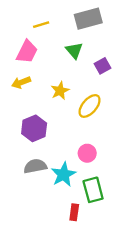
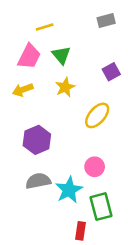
gray rectangle: (88, 19) -> (106, 21), moved, size x0.6
green triangle: (74, 51) -> (61, 55), moved
yellow star: (60, 91) -> (65, 87), moved

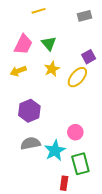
yellow line: (45, 27) -> (39, 11), moved
yellow ellipse: (97, 115) -> (77, 77), moved

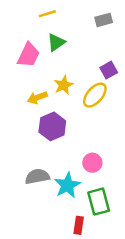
green triangle: (49, 43) -> (56, 42), moved, turned 35
yellow arrow: (18, 71) -> (37, 98), moved
purple hexagon: (29, 111) -> (52, 126), moved

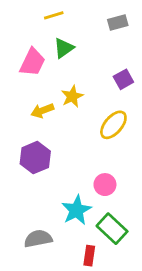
yellow ellipse: (95, 95) -> (113, 125), moved
purple hexagon: (52, 126) -> (35, 158), moved
gray semicircle: (37, 176) -> (38, 239), moved
green rectangle: (99, 202) -> (112, 229), turned -32

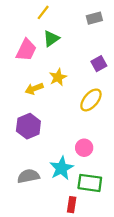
yellow line: (54, 15) -> (43, 12), turned -35
green rectangle: (112, 229) -> (90, 183), turned -35
gray semicircle: (38, 239) -> (28, 176), moved

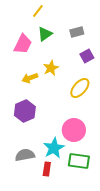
gray rectangle: (94, 18) -> (77, 32), moved
pink circle: (84, 148) -> (74, 130), size x1.5
red rectangle: (72, 205) -> (47, 169), moved

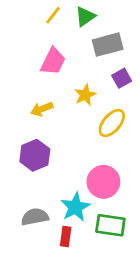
gray rectangle: (77, 32) -> (108, 45), size x1.5
green triangle: (45, 34) -> (85, 17), moved
pink trapezoid: (23, 44) -> (53, 61), moved
yellow star: (51, 68) -> (85, 95), moved

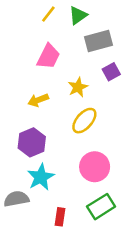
yellow ellipse: (112, 123) -> (84, 121), moved
cyan star: (75, 207) -> (41, 177), moved
gray semicircle: (35, 217) -> (16, 199), moved
green rectangle: (110, 225) -> (101, 207), turned -40

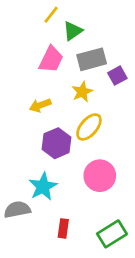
green triangle: (78, 15) -> (73, 31), moved
gray rectangle: (98, 41) -> (92, 59), moved
purple hexagon: (32, 142) -> (56, 143), moved
green rectangle: (101, 207) -> (112, 234), moved

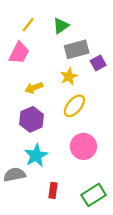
yellow line: (51, 15) -> (28, 25), moved
pink trapezoid: (51, 59) -> (19, 53), moved
purple hexagon: (56, 143) -> (32, 119), moved

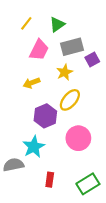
pink trapezoid: (19, 53) -> (39, 50), moved
purple hexagon: (32, 119) -> (45, 116), moved

